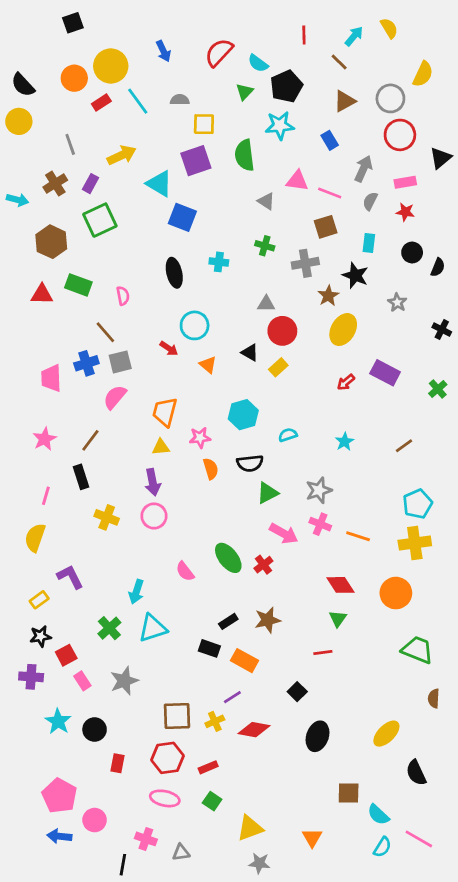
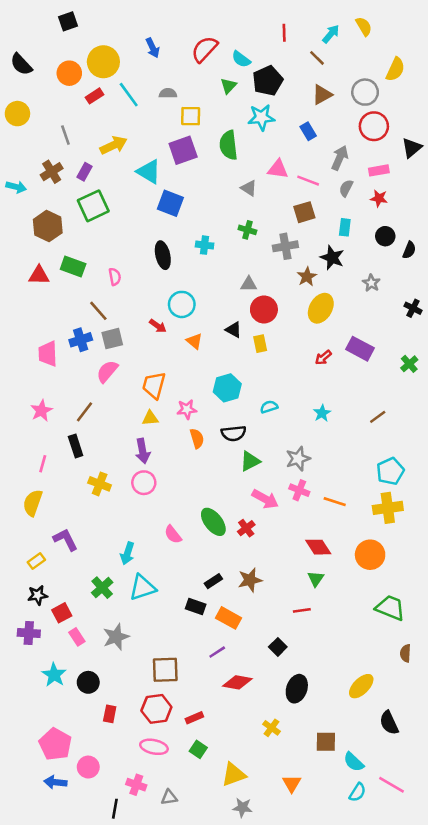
black semicircle: (23, 85) -> (21, 64), moved
yellow rectangle: (278, 367) -> (260, 344), turned -60
yellow cross: (215, 721) -> (271, 728), moved, turned -30

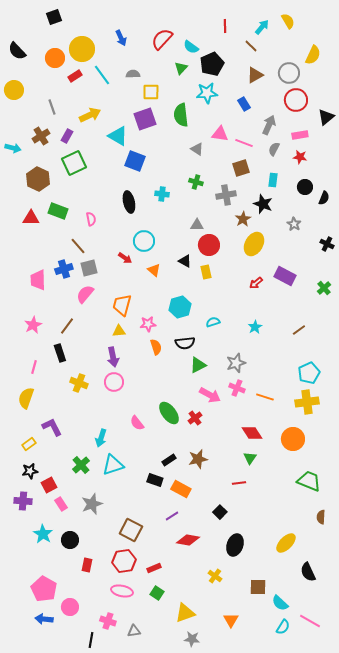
brown square: (165, 670) -> (131, 530), turned 30

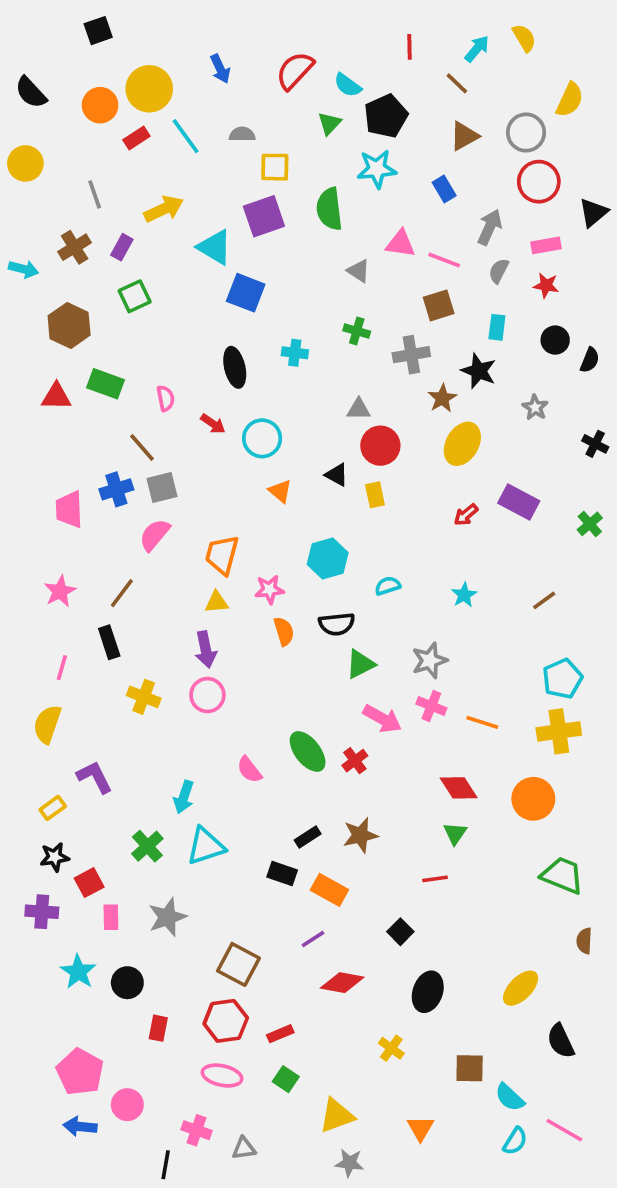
green square: (74, 163) -> (135, 296), size x0.7
red arrow: (125, 258) -> (213, 424), moved
pink rectangle: (61, 504) -> (111, 917), turned 32

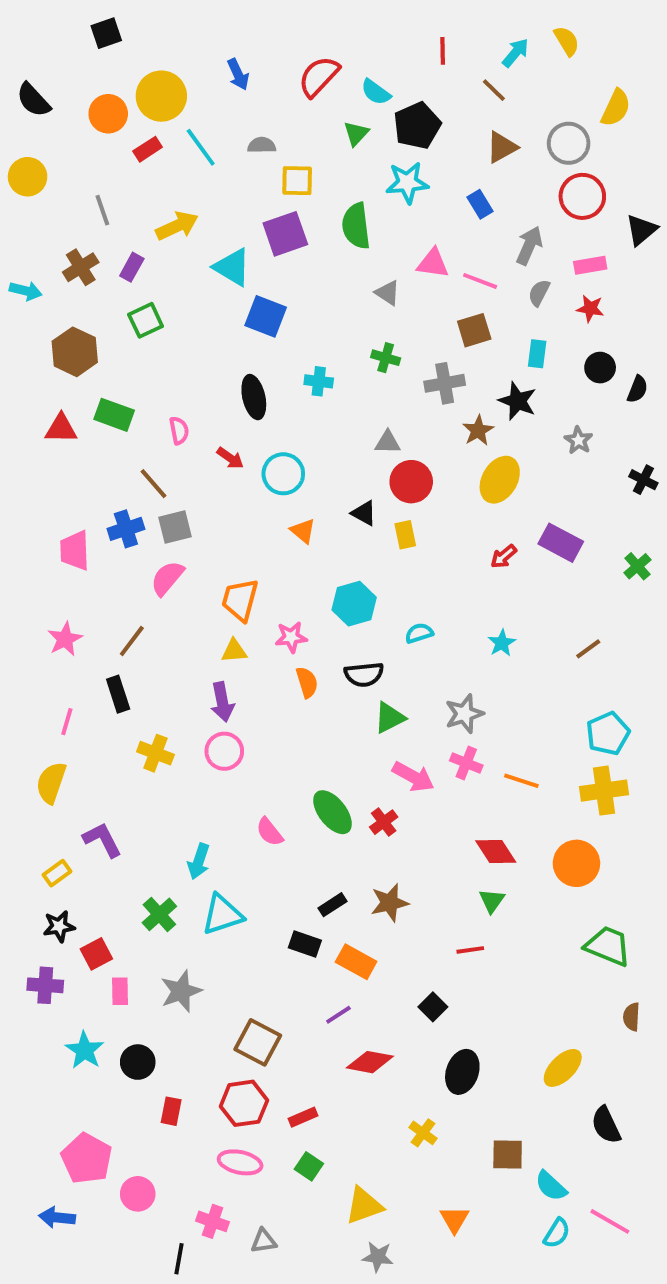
blue arrow: (80, 1126) -> (57, 1217), moved

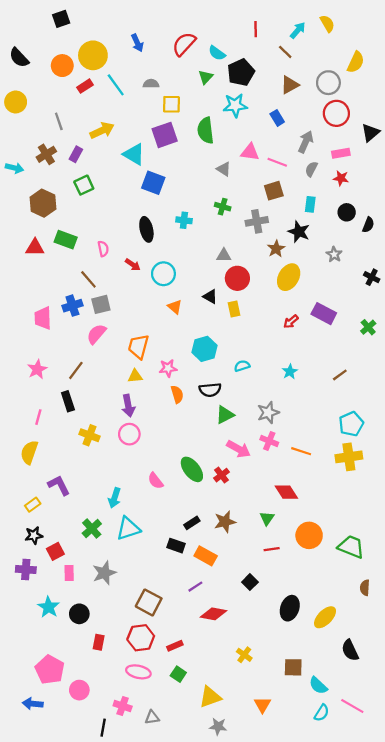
orange circle: (576, 863) -> (309, 535), moved
green triangle: (492, 901) -> (267, 518), moved
black ellipse: (462, 1072) -> (290, 608), moved

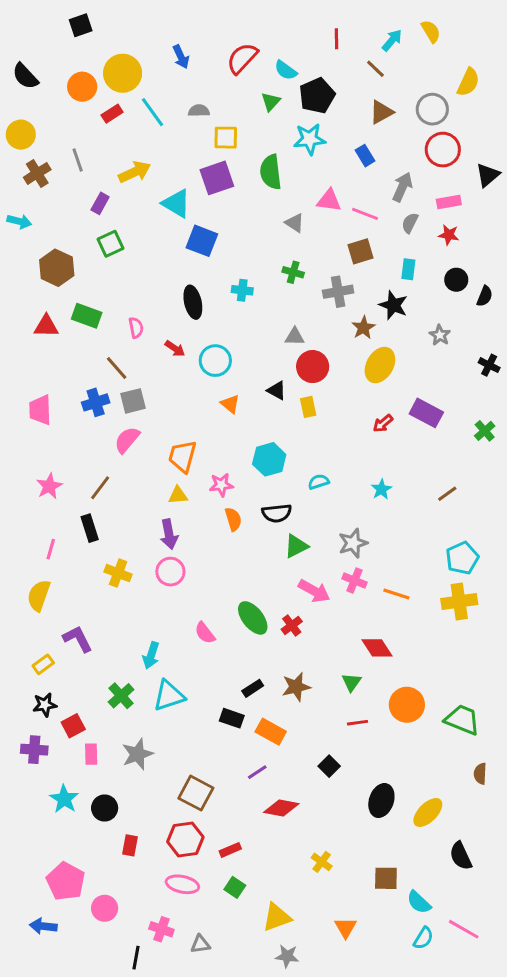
brown cross: (46, 154) -> (37, 173), moved
pink trapezoid: (43, 318) -> (40, 410), moved

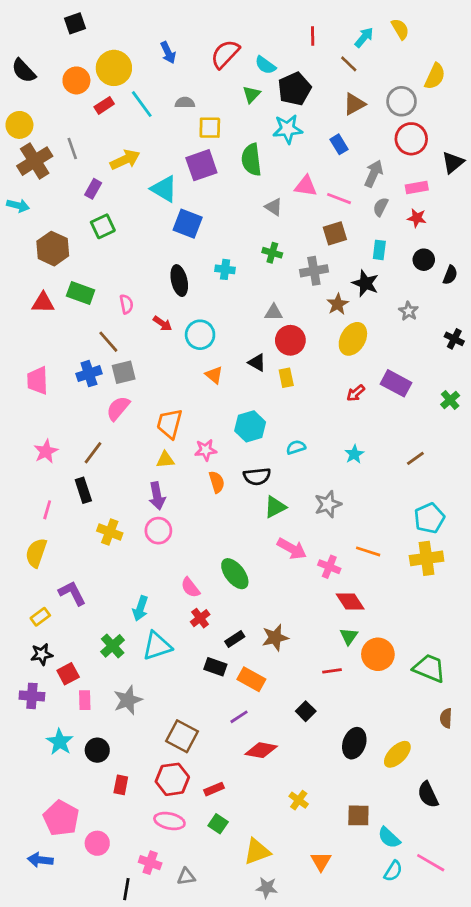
brown cross: (37, 173) -> (35, 161), size x1.4
pink cross: (354, 581) -> (329, 567), moved
red cross: (292, 625) -> (200, 618), moved
green triangle: (352, 682) -> (349, 636), moved

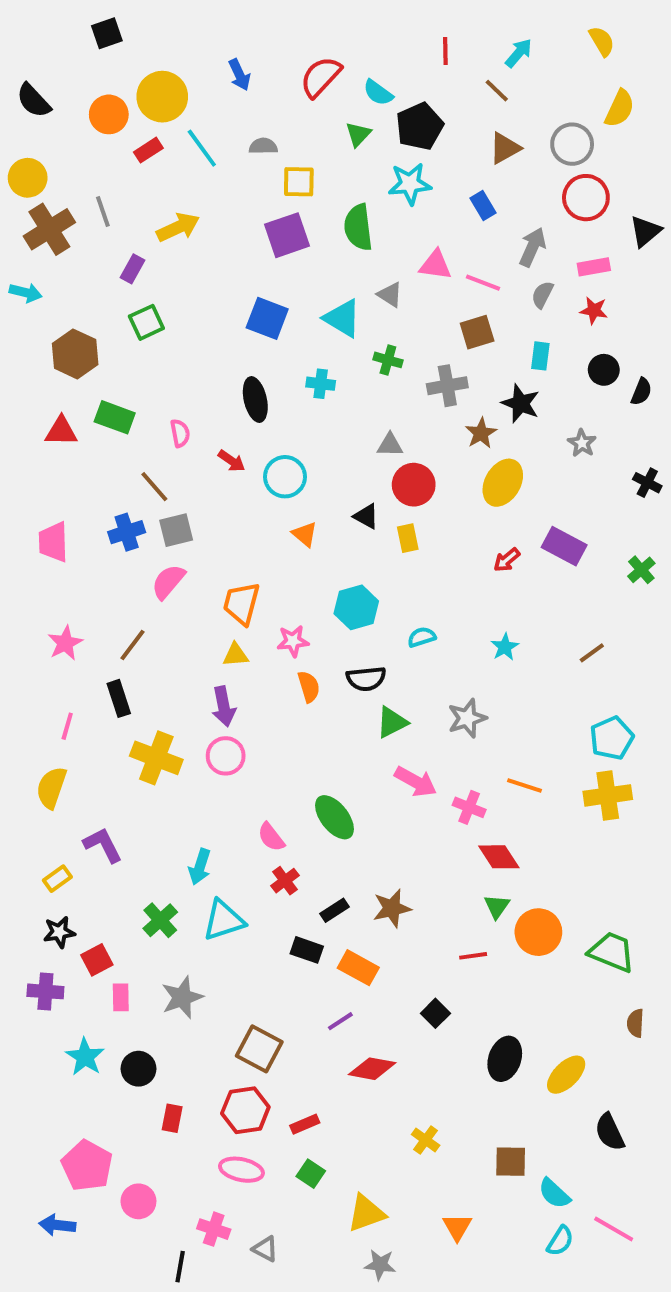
yellow semicircle: (400, 29) -> (602, 41), moved
cyan triangle: (164, 189) -> (342, 318), moved
yellow cross: (110, 532) -> (156, 758), size x1.4
gray triangle: (186, 877) -> (265, 1249), turned 36

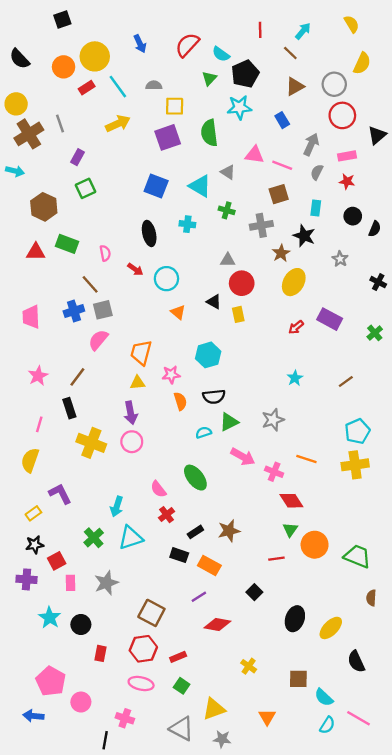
yellow arrow: (178, 227) -> (118, 124), moved
cyan semicircle: (422, 637) -> (204, 432), moved
gray triangle: (265, 1249) -> (182, 729), moved, size x1.6

